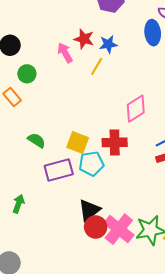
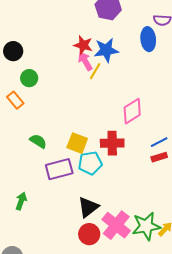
blue star: (108, 44) -> (106, 50), size x1.4
pink arrow: (65, 53) -> (85, 61), moved
red circle: (96, 227) -> (89, 234), moved

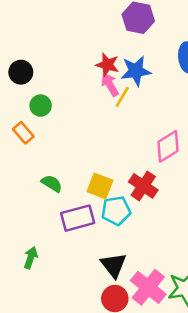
red cross: (112, 143) -> (143, 186), turned 35
black triangle: (88, 207) -> (114, 265), turned -30

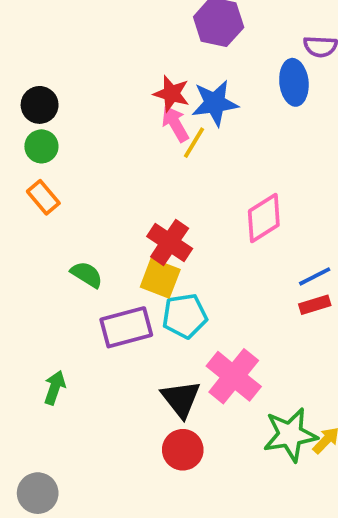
green circle: (41, 106) -> (41, 146), moved
red cross: (143, 186) -> (170, 242), moved
pink cross: (148, 287) -> (234, 376), moved

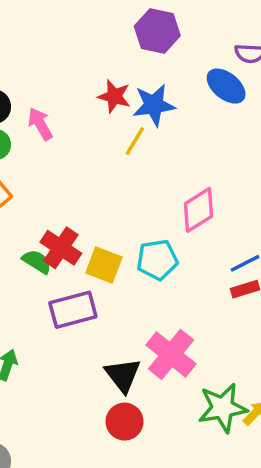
blue ellipse: (294, 82) -> (226, 86), turned -45
pink arrow: (175, 124) -> (40, 124), moved
red cross: (170, 242) -> (61, 248), moved
cyan pentagon: (185, 316) -> (157, 260), moved

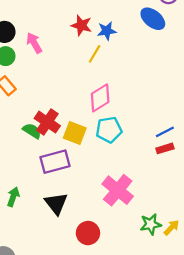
blue star: (154, 105) -> (107, 31), size x0.7
pink diamond: (199, 210) -> (100, 98), moved
black triangle: (123, 375) -> (56, 203), moved
green star: (223, 408) -> (151, 224), size x0.7

